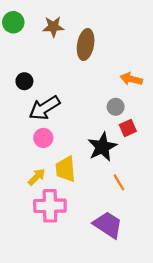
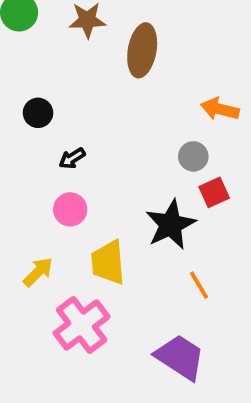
black arrow: (44, 108) -> (72, 158), size x0.5
yellow arrow: (37, 177) -> (38, 272), moved
pink cross: (50, 206) -> (82, 325), turned -36

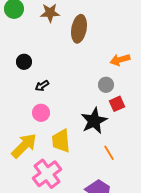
orange arrow: (220, 109) -> (120, 60), turned -30
yellow arrow: (38, 272) -> (24, 146), size x1.6

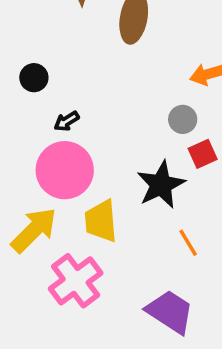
pink circle: (41, 113) -> (65, 170), size x1.8

